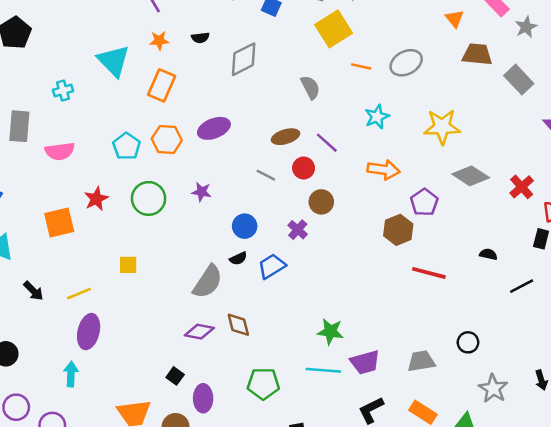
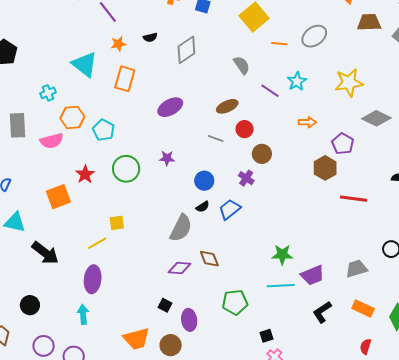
orange hexagon: (167, 139) -> (72, 118), moved
purple line: (327, 143) -> (270, 91), moved
orange arrow: (384, 170) -> (307, 122), size x0.7
black arrow: (33, 291) -> (45, 253), size x1.6
yellow line: (79, 294) -> (97, 243), moved

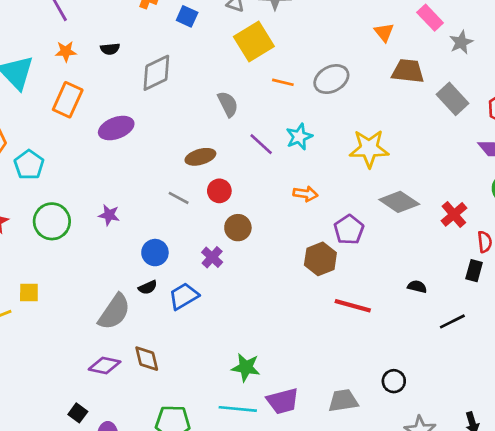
purple ellipse: (170, 107) -> (116, 128), moved

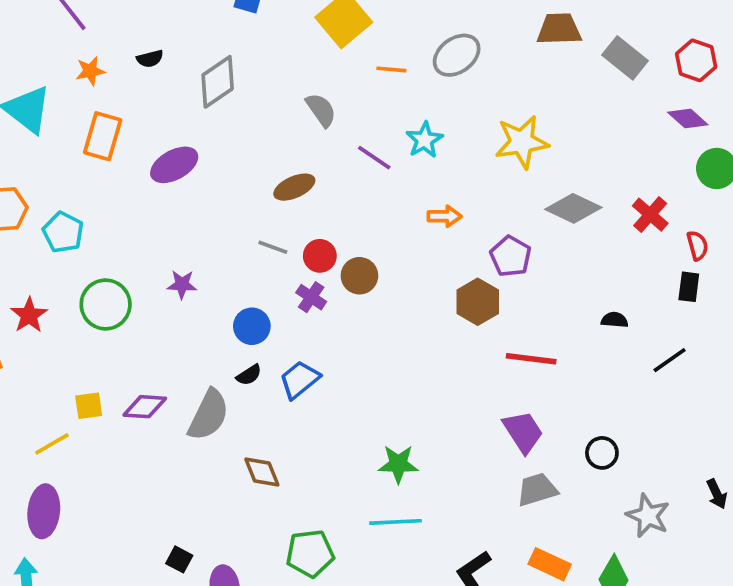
red circle: (219, 191) -> (320, 256), moved
purple cross: (212, 257) -> (311, 297), moved
purple diamond: (105, 366) -> (145, 407), moved
purple trapezoid: (283, 401) -> (523, 432), moved, turned -100

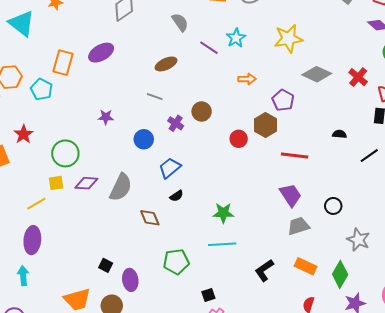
orange rectangle: (103, 136) -> (63, 63), moved
red circle: (320, 256) -> (239, 139), moved
green circle: (106, 304) -> (65, 153), moved
black semicircle: (249, 375) -> (177, 196), moved

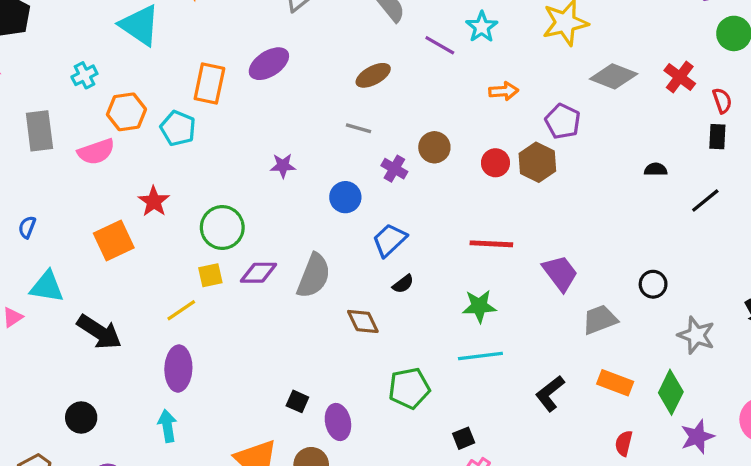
red circle: (239, 139) -> (495, 163), moved
red line: (295, 155) -> (491, 244), moved
purple trapezoid: (291, 195) -> (560, 273), moved

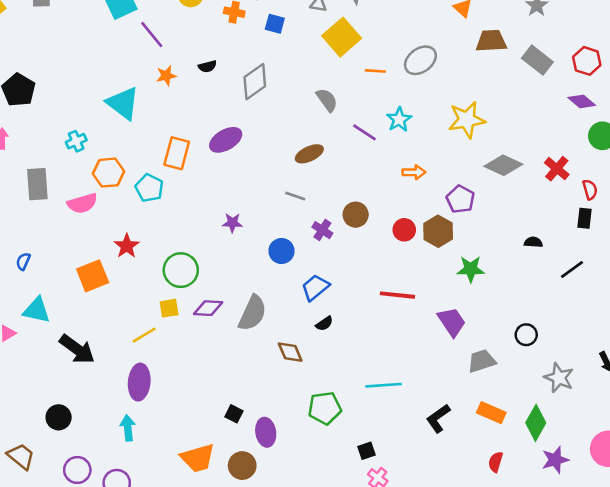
green star: (479, 306) -> (471, 269), moved

